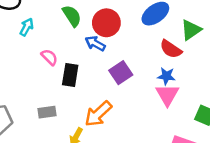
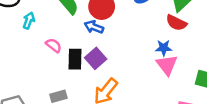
red semicircle: (171, 49) -> (176, 23), moved
purple square: (121, 73) -> (96, 58), moved

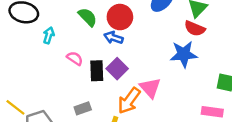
blue star: (164, 48) -> (184, 54), size x1.6
pink triangle: (167, 65) -> (150, 88), moved

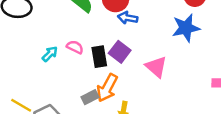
cyan arrow: (49, 35) -> (50, 54), moved, turned 35
blue arrow: (114, 38) -> (128, 18), moved
orange arrow: (129, 101) -> (107, 88), moved

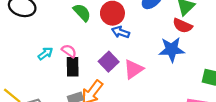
black rectangle: (99, 57) -> (73, 67), moved
pink triangle: (156, 67) -> (134, 69), moved, turned 35

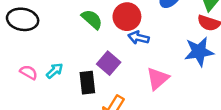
pink semicircle: (69, 51) -> (29, 72), moved
purple square: (109, 62) -> (109, 63), moved

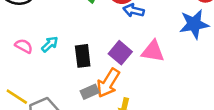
purple square: (109, 63) -> (120, 53), moved
pink triangle: (158, 79) -> (153, 51), turned 50

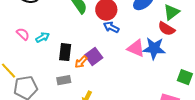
pink triangle: (153, 51) -> (136, 48), moved
orange arrow: (108, 83) -> (81, 62), moved, size x0.6

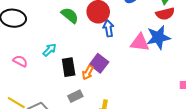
blue arrow: (111, 27) -> (108, 28), turned 70
red semicircle: (166, 29) -> (165, 14), turned -30
cyan arrow: (43, 37) -> (50, 50), moved

